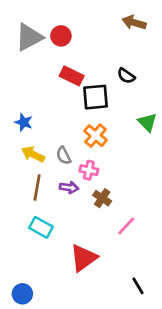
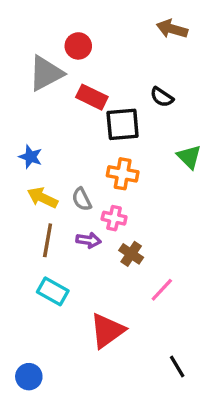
gray triangle: (29, 37) -> (46, 73), moved
orange cross: (96, 136) -> (123, 174), turned -30

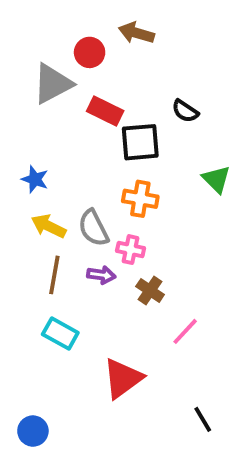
brown arrow: (172, 29) -> (136, 33), moved
gray semicircle: (82, 199) -> (93, 228), size x1.4

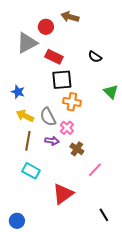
black square: (140, 142) -> (62, 80), moved
pink cross: (131, 250) -> (67, 128), turned 32

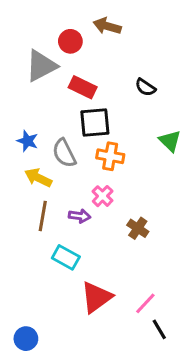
gray semicircle: (48, 117) -> (64, 153), moved
brown cross: (77, 149) -> (138, 228), moved
pink line: (95, 170) -> (145, 303), moved
cyan rectangle: (31, 171) -> (66, 257), moved

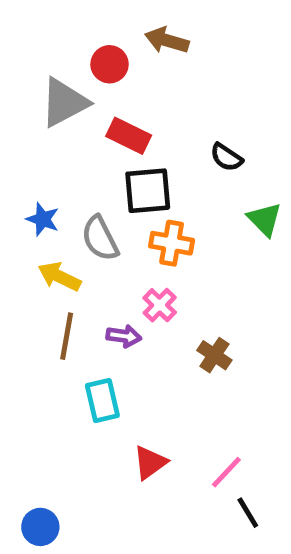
black semicircle: (145, 87) -> (226, 157), moved
cyan rectangle: (66, 257) -> (102, 401), turned 48
red triangle: (96, 297) -> (150, 463), size x0.7

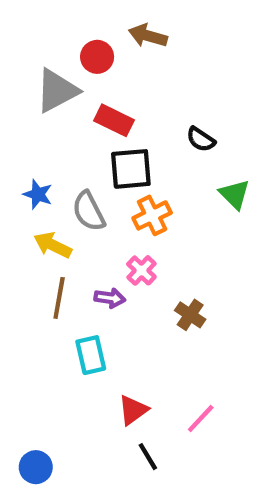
orange cross: (172, 243) -> (152, 215), turned -36
black line: (248, 513) -> (148, 457), moved

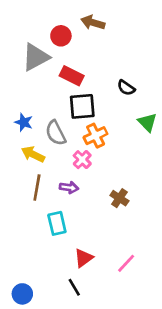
pink cross: (141, 270) -> (82, 160), moved
black line: (148, 457) -> (74, 287), moved

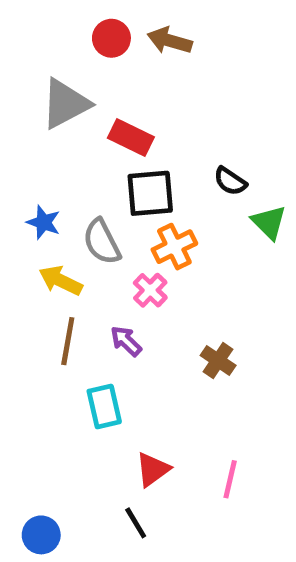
red circle: (61, 36) -> (111, 38), moved
black semicircle: (126, 88) -> (230, 181), moved
purple arrow: (69, 187) -> (126, 341), turned -144
pink line: (126, 263) -> (230, 479), turned -30

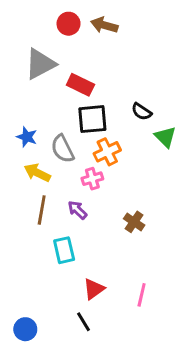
pink cross: (150, 290) -> (92, 179), turned 30

